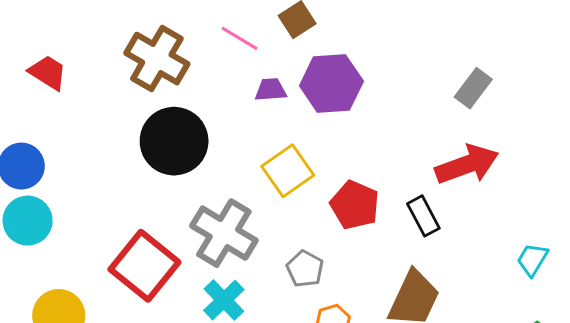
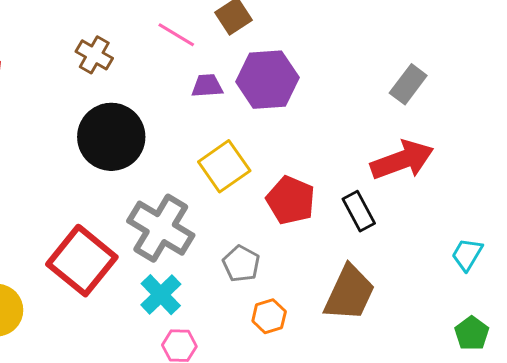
brown cross: (157, 59) -> (94, 55), size x0.6

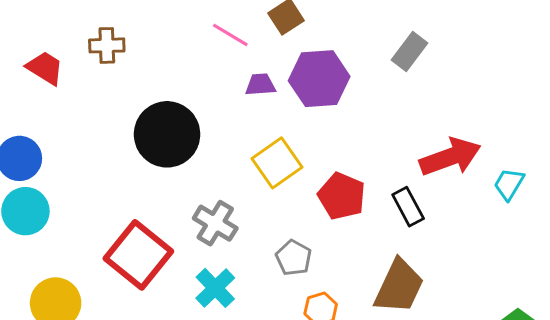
brown cross: (94, 55) -> (107, 45), moved, turned -32
gray rectangle: (408, 84) -> (410, 51), moved
gray cross: (161, 228) -> (215, 223), size x0.7
cyan trapezoid: (467, 254) -> (509, 184), moved

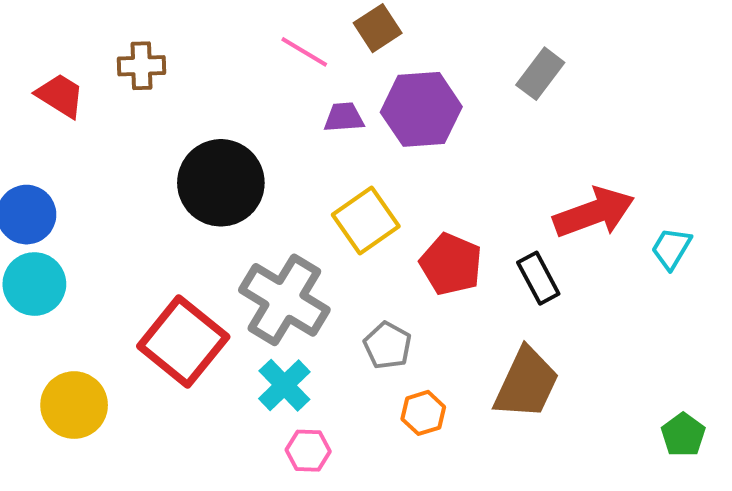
gray cross: (215, 223) -> (284, 300), size x1.5

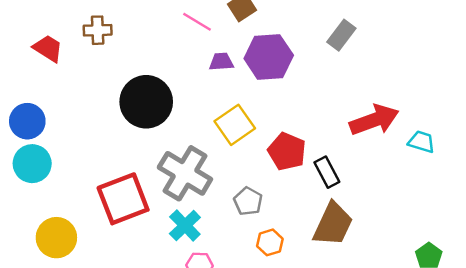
cyan trapezoid: (671, 248) -> (421, 142), turned 76
black rectangle: (538, 278) -> (327, 172), moved
red square: (183, 342) -> (123, 199), turned 30

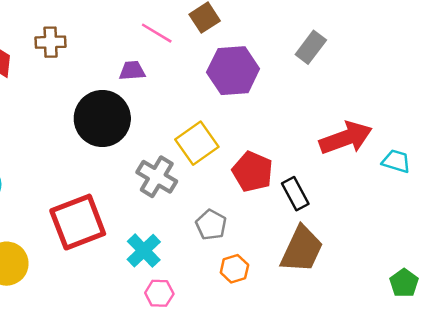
purple trapezoid: (221, 62) -> (132, 71), moved
gray cross: (185, 173) -> (157, 177), moved, size x0.7

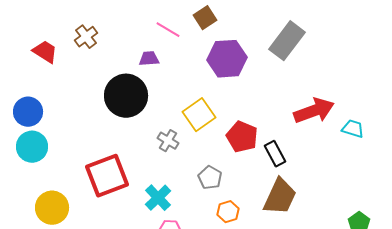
brown cross: (51, 42) -> (86, 37), turned -35
gray rectangle: (311, 47) -> (287, 41), size x1.5
gray cross: (157, 177) -> (168, 141), size x0.7

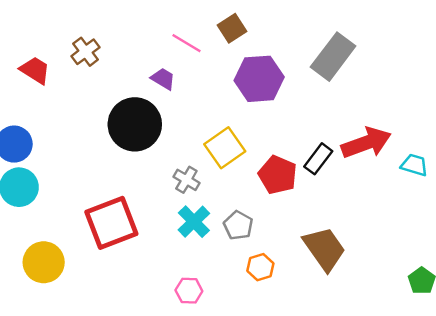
purple trapezoid: (149, 59) -> (163, 79), turned 35
black rectangle: (275, 154) -> (318, 159), moved, turned 65
brown trapezoid: (280, 197) -> (324, 249), turned -60
cyan cross: (158, 198) -> (194, 222), moved

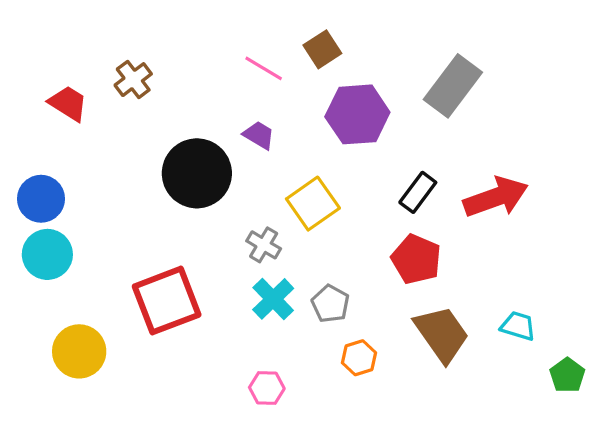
purple trapezoid: (163, 79) -> (259, 135), moved
black rectangle: (318, 159) -> (418, 192), moved
cyan trapezoid: (414, 165) -> (518, 326), moved
red pentagon: (278, 175) -> (416, 259), moved

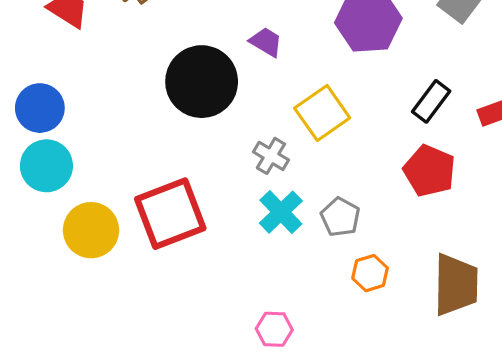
brown trapezoid: (442, 334) -> (456, 285), moved, turned 36
yellow circle: (79, 351) -> (91, 230), moved
pink hexagon: (267, 388) -> (274, 329), moved

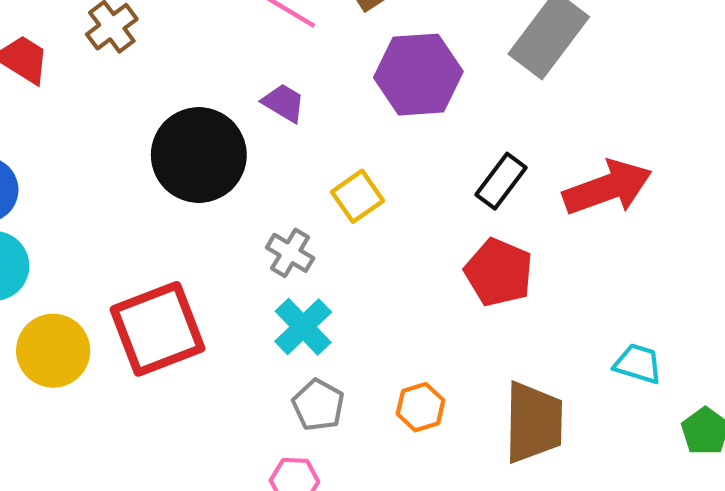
yellow square: (322, 113) -> (357, 196), size x0.7
gray pentagon: (340, 217) -> (318, 405), moved

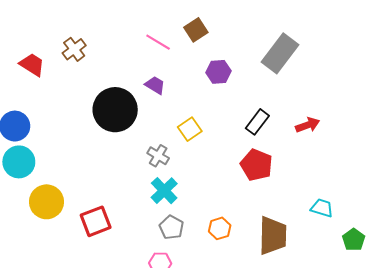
purple hexagon: (418, 75) -> (218, 72), size x0.6
red arrow: (607, 188) -> (308, 125), size x0.6
red square: (157, 329) -> (96, 221), moved, size x0.7

